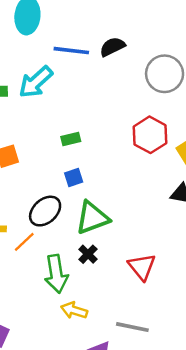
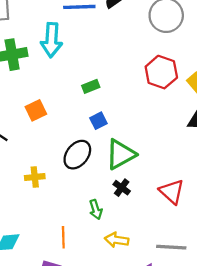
cyan arrow: (36, 82) -> (52, 40), turned -36
orange line: (24, 242) -> (63, 237), moved, turned -40
green arrow: (56, 274) -> (96, 210), size x0.6

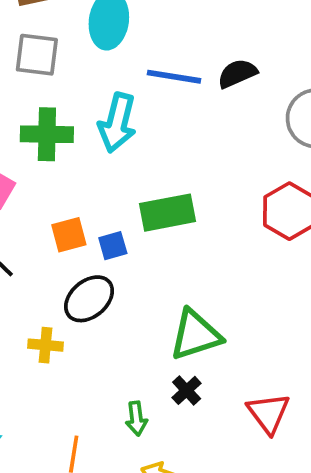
green rectangle: (91, 86) -> (167, 213), size x1.8
blue square: (98, 121) -> (113, 246), moved
black ellipse: (77, 155) -> (89, 299), moved

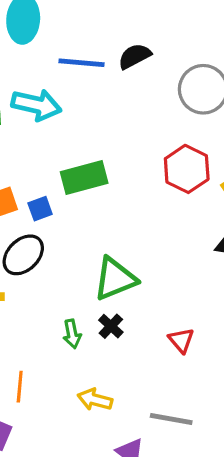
cyan arrow: (117, 123) -> (36, 105), turned -87
red triangle: (268, 413) -> (181, 340), size x0.7
green arrow: (136, 419) -> (72, 334), moved

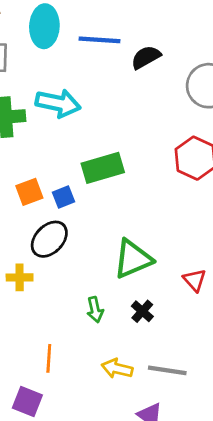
blue line: (81, 63) -> (100, 40), moved
black cross: (111, 326) -> (142, 311), moved
red triangle: (181, 340) -> (195, 280), moved
gray line: (171, 419) -> (167, 370), moved

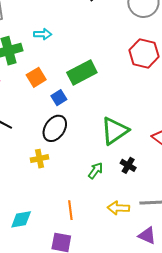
cyan arrow: (58, 103) -> (43, 34), size x0.6
orange square: (29, 192) -> (36, 77), moved
green arrow: (95, 310) -> (95, 171), turned -120

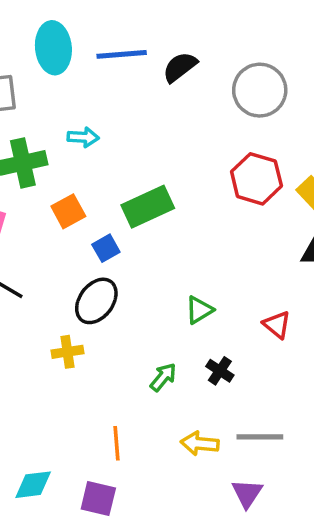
green triangle: (115, 131) -> (199, 310), size x0.6
cyan diamond: (21, 219) -> (33, 485), moved
purple triangle: (147, 236) -> (247, 493), turned 36

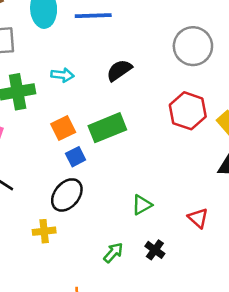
black semicircle: (180, 67) -> (119, 70), moved
orange square: (68, 211) -> (63, 128), moved

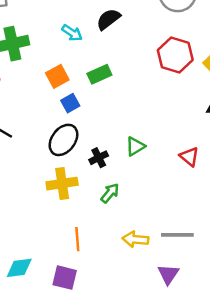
cyan arrow: (62, 75) -> (72, 33), moved, turned 30
green rectangle: (107, 128) -> (99, 74), size x0.7
yellow cross: (44, 231) -> (62, 184), moved, size x1.4
black cross: (155, 250) -> (99, 158), moved, turned 30

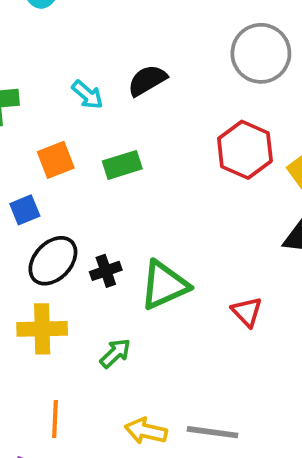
blue square: (70, 103) -> (25, 210), moved
green triangle: (135, 146) -> (164, 285), size x1.6
black cross: (99, 158) -> (106, 271), moved

